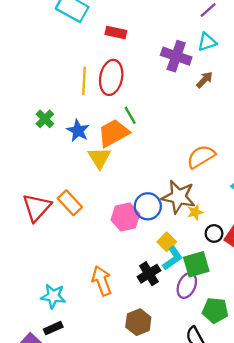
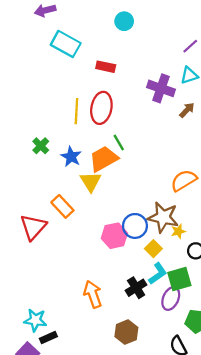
orange rectangle: (70, 203) -> (62, 206), moved
yellow square: (167, 242) -> (153, 249), moved
cyan star: (53, 296) -> (35, 320), moved

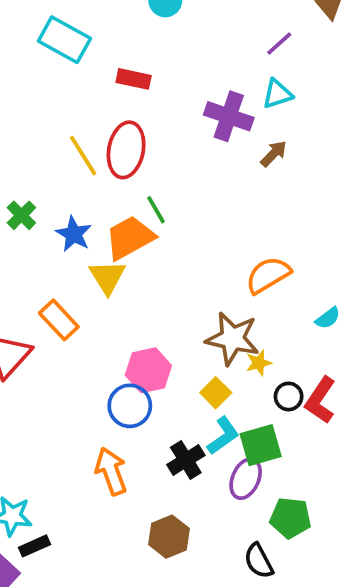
yellow line: (76, 111) -> (83, 156), turned -35
blue circle: (135, 226) -> (130, 406), moved

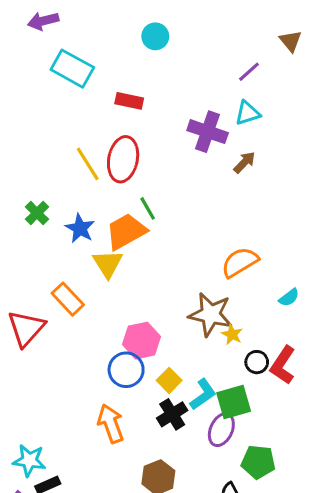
yellow star: (259, 363) -> (232, 334), turned -30
yellow square: (216, 393) -> (169, 380), moved

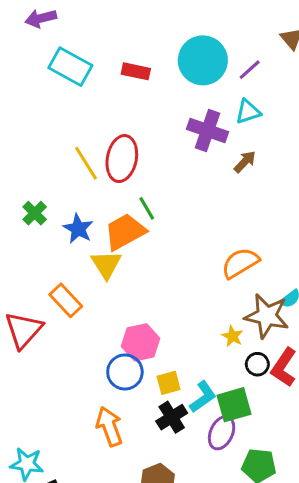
cyan circle: (155, 36) -> (203, 60), moved, size x1.8
red rectangle: (129, 101) -> (136, 71), moved
brown star: (211, 314) -> (267, 316), moved
yellow square: (169, 380) -> (169, 383), turned 30

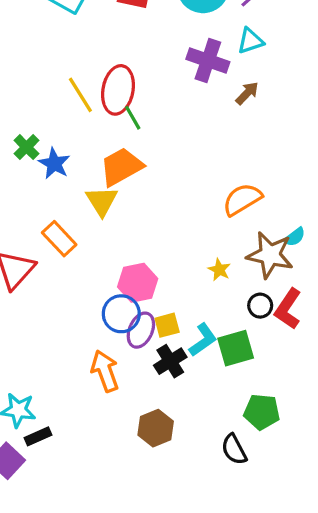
green line: (147, 208) -> (133, 118), moved
blue star: (78, 229) -> (54, 163), moved
yellow star: (232, 336) -> (219, 270), moved
purple ellipse: (222, 433) -> (141, 330), moved

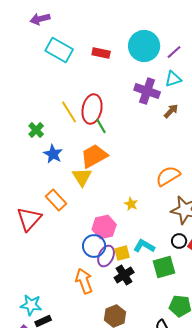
green cross: (26, 147) -> (36, 130), moved
yellow star: (219, 270) -> (131, 204), moved
cyan L-shape: (203, 340) -> (144, 246), moved, turned -115

